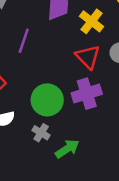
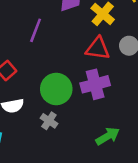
red triangle: (88, 57) -> (98, 48), turned -40
green arrow: (67, 149) -> (108, 136), moved

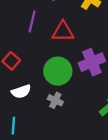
red triangle: (98, 48) -> (63, 32), moved

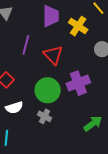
red triangle: (63, 32) -> (53, 55), turned 45

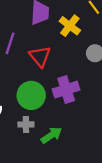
gray cross: (45, 116) -> (26, 124), turned -32
green arrow: (93, 124) -> (51, 135), moved

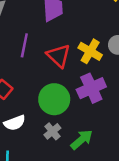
yellow cross: (70, 26) -> (90, 51), moved
gray cross: (26, 124) -> (52, 131), turned -32

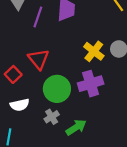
purple line: (24, 45) -> (38, 17), moved
red triangle: (59, 56) -> (39, 59), moved

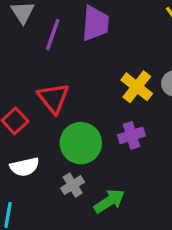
purple cross: (91, 84) -> (132, 135), size x0.7

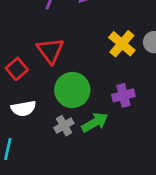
purple cross: (132, 135) -> (123, 95), moved
green arrow: (109, 201) -> (95, 122), moved

